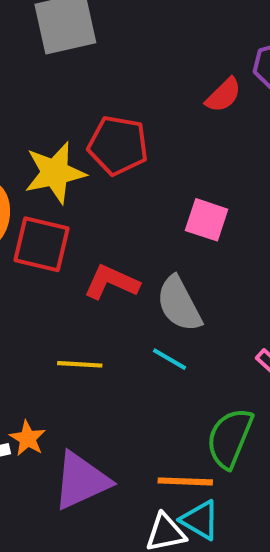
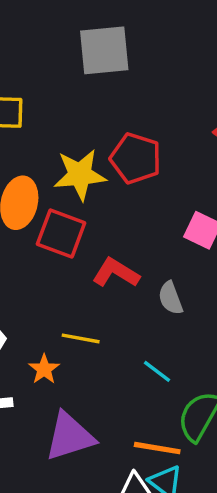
gray semicircle: (179, 304) -> (171, 298), size x0.7
cyan line: (170, 359) -> (157, 371), moved
orange star: (28, 438) -> (44, 369), moved

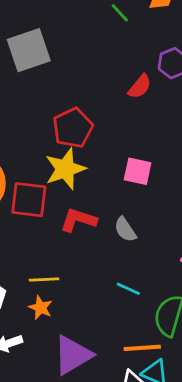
red pentagon: (136, 158) -> (73, 128), turned -30
yellow star: (80, 175) -> (65, 169), moved
yellow line: (81, 338) -> (44, 280), moved

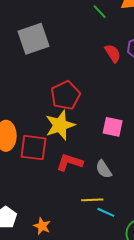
red semicircle: (140, 87) -> (113, 53), moved, turned -72
yellow line: (44, 280) -> (92, 200), moved

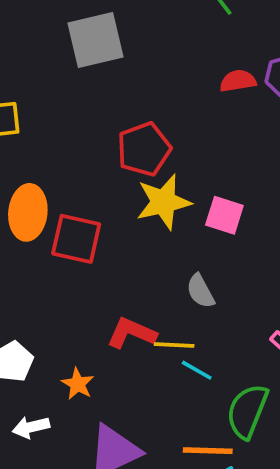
red semicircle: (113, 53) -> (238, 81), turned -72
yellow star: (60, 125) -> (164, 202), moved
red L-shape: (70, 162) -> (132, 333), moved

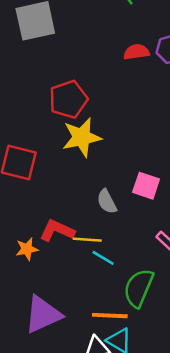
pink square: (224, 215) -> (146, 186), moved
orange star: (78, 384) -> (27, 249), moved, turned 30

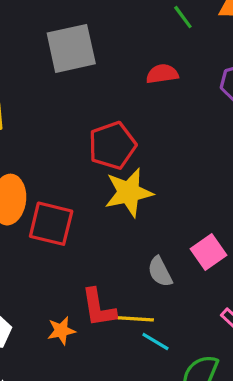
red semicircle: (136, 52) -> (162, 74), moved
pink square: (146, 186) -> (208, 252), turned 36
red L-shape: (57, 231) -> (99, 308), turned -124

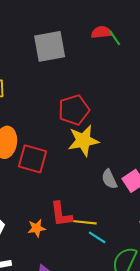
green line: (183, 17) -> (115, 38), moved
red semicircle: (162, 74) -> (101, 32), moved
gray semicircle: (160, 272) -> (109, 179), moved

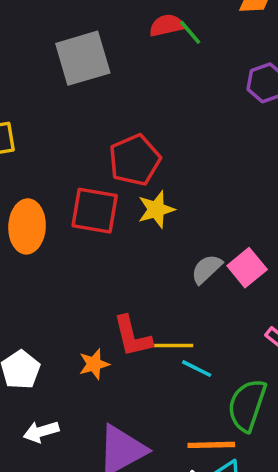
yellow star: (83, 141) -> (156, 209), size x0.7
red square: (32, 159) -> (95, 211), moved
gray semicircle: (109, 179) -> (207, 269), turned 78

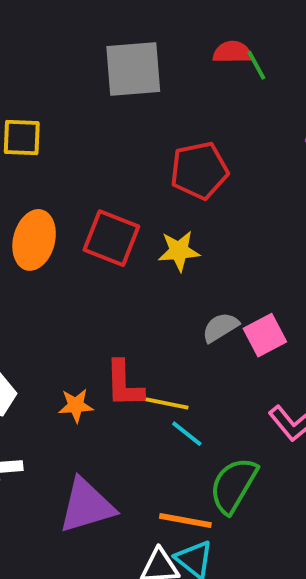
red pentagon: (135, 160) -> (199, 170), moved

